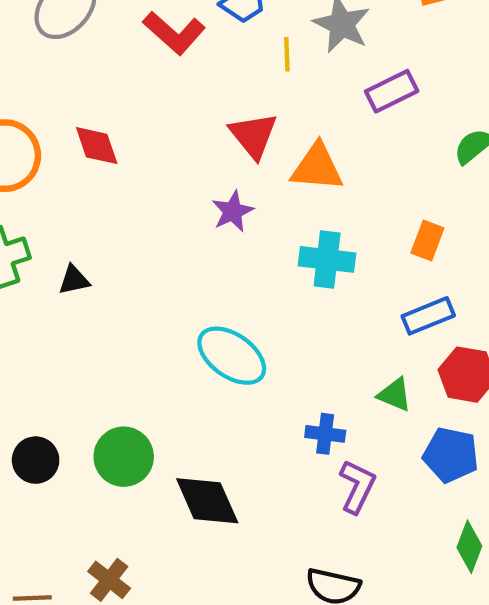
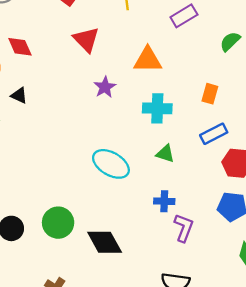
red triangle: (253, 135) -> (86, 40), moved
red diamond: (97, 146) -> (20, 47), moved
black triangle: (74, 280) -> (19, 95), moved, turned 42
green triangle: (395, 395) -> (165, 154), moved

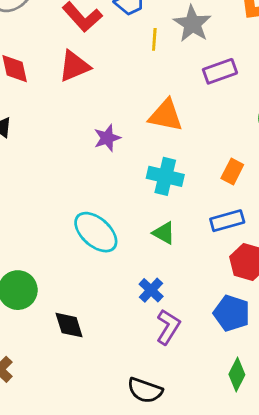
red triangle: (86, 40) -> (74, 66), moved, turned 40
blue cross: (164, 201) -> (151, 290), turned 30
black diamond: (105, 242) -> (69, 325), size x0.7

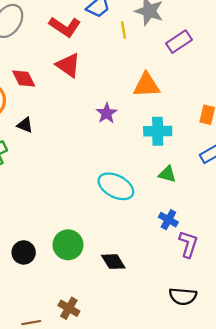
red triangle: (74, 66) -> (68, 65), turned -48

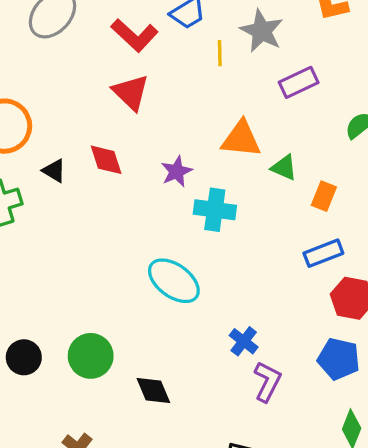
red diamond: (24, 78) -> (106, 160), moved
cyan cross: (158, 131) -> (215, 210), moved
green triangle: (167, 174) -> (284, 168), moved

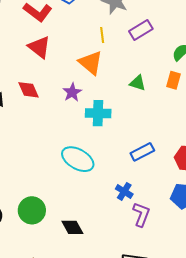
yellow line: (220, 53) -> (102, 35), moved
orange triangle: (241, 139) -> (91, 63), moved, turned 40
orange rectangle: (324, 196) -> (173, 80), moved
blue rectangle: (323, 253) -> (142, 152), moved

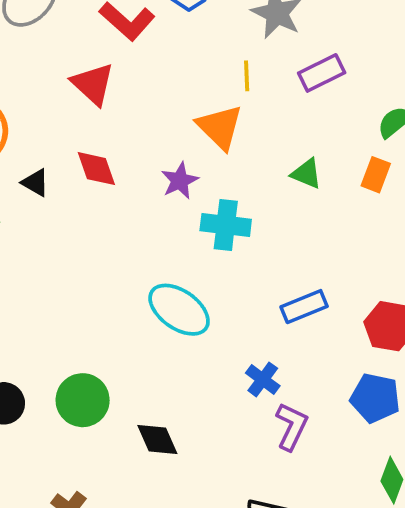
red triangle: (39, 47) -> (93, 84), moved

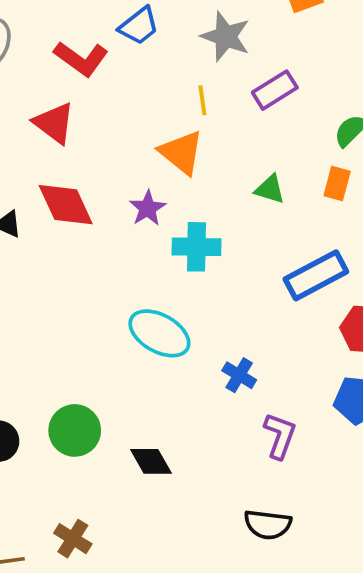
red diamond: (96, 169) -> (66, 205), size x1.4
blue rectangle: (304, 307) -> (316, 275), moved, size x1.4
blue cross: (263, 379) -> (239, 375), moved

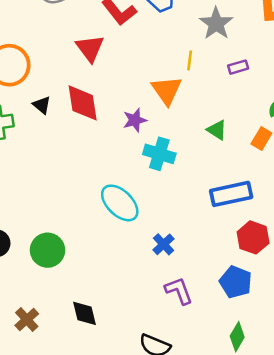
purple rectangle: (275, 90) -> (238, 67), size x0.7
purple L-shape: (280, 436) -> (179, 291), turned -56
black diamond: (151, 461) -> (85, 313), moved

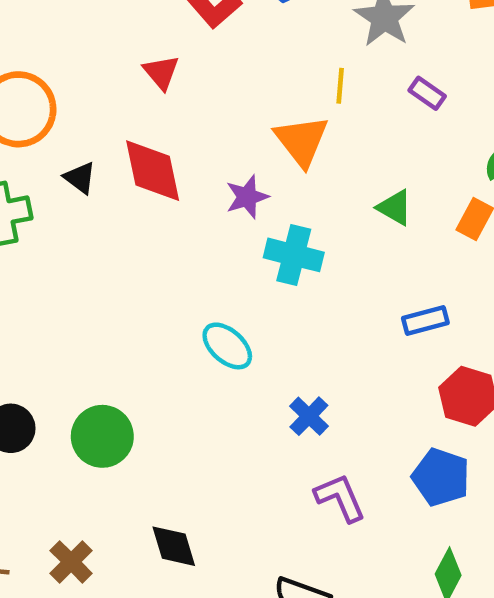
red triangle: (90, 48) -> (161, 72), size x0.7
purple rectangle: (238, 67) -> (427, 93), turned 54
blue rectangle: (231, 194) -> (425, 321), size x0.6
cyan ellipse: (120, 203) -> (227, 346), size x0.7

